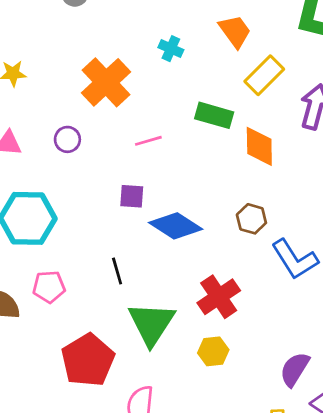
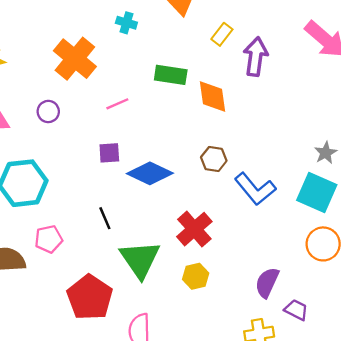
yellow rectangle: (264, 75) -> (222, 34), moved, size x0.7

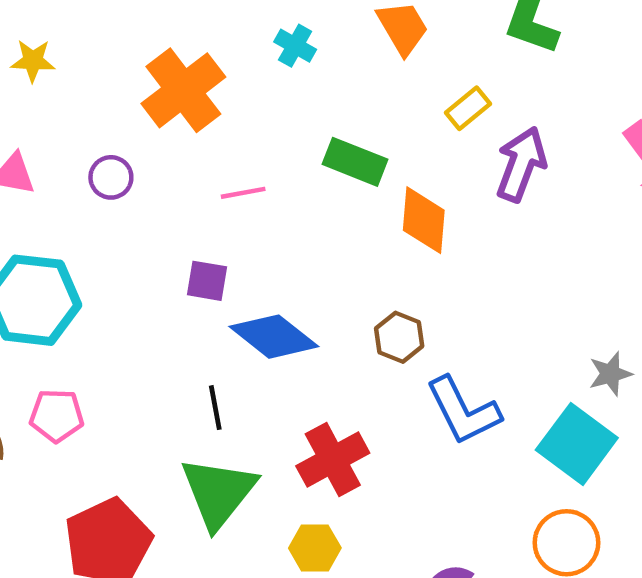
black line: (105, 218) -> (215, 408), moved

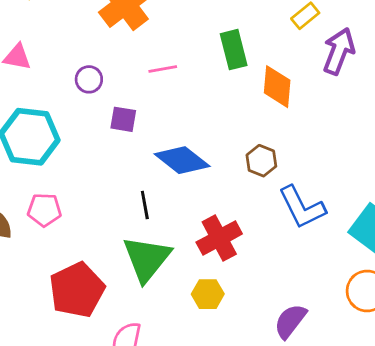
green rectangle: (355, 162) -> (234, 50), turned 54
purple circle: (111, 177) -> (89, 79), moved
purple square: (207, 281) -> (123, 119), moved

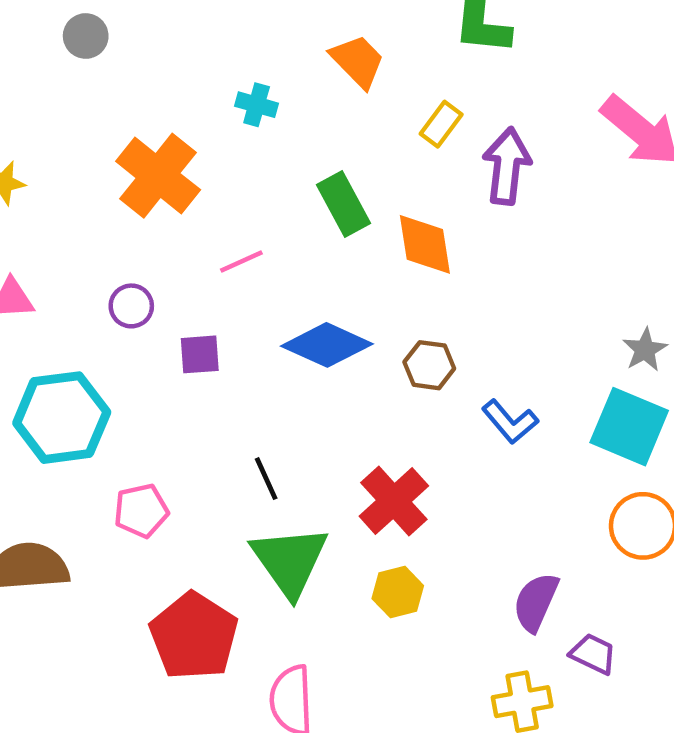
blue diamond: (182, 160) -> (327, 345), moved
blue L-shape: (302, 207) -> (510, 422), size x0.7
pink pentagon: (44, 210) -> (141, 511), moved

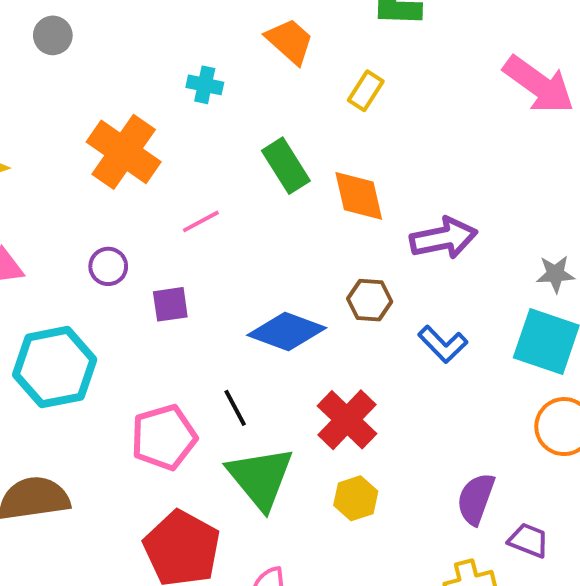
purple arrow: (507, 166) -> (444, 238), moved, turned 76
blue diamond: (327, 345) -> (287, 332), moved
gray star: (645, 350) -> (555, 274), turned 30
pink pentagon: (141, 511) -> (164, 437), moved, size x1.4

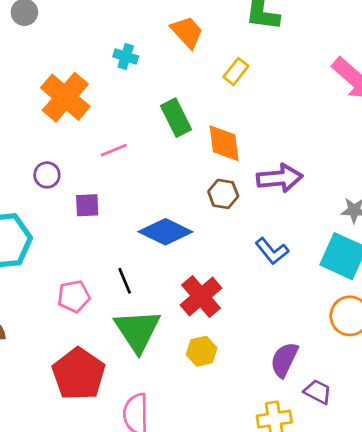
brown hexagon: (370, 300) -> (223, 194), moved
pink pentagon: (164, 437) -> (74, 296), size x0.7

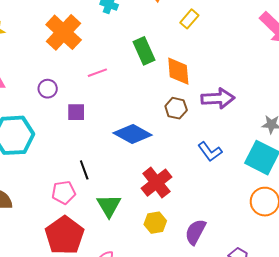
black line: (125, 281) -> (84, 170), moved
pink pentagon: (74, 296) -> (64, 192), moved
green triangle: (137, 331) -> (109, 206), size x0.7
purple semicircle: (284, 360) -> (195, 232), moved

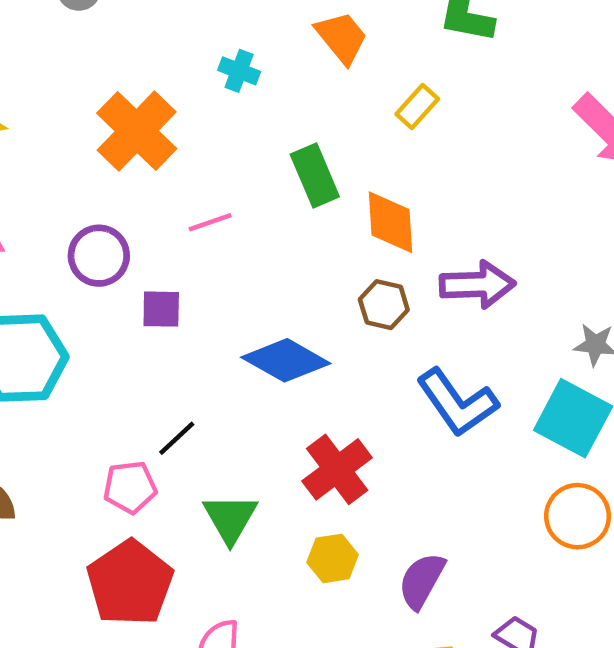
purple circle: (48, 89) -> (99, 256), size x1.4
blue L-shape: (210, 152) -> (457, 403), size x1.5
black line: (84, 170) -> (177, 438), turned 66

